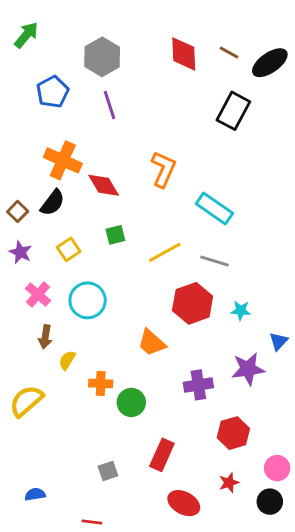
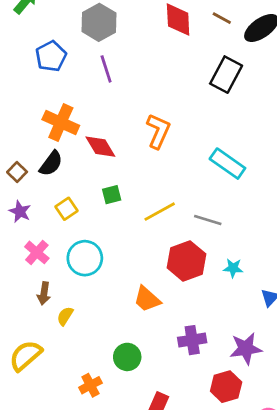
cyan rectangle: (214, 209) -> (227, 164), moved
purple star: (248, 369) -> (246, 349), moved
orange cross: (101, 384) -> (90, 385), moved, turned -30

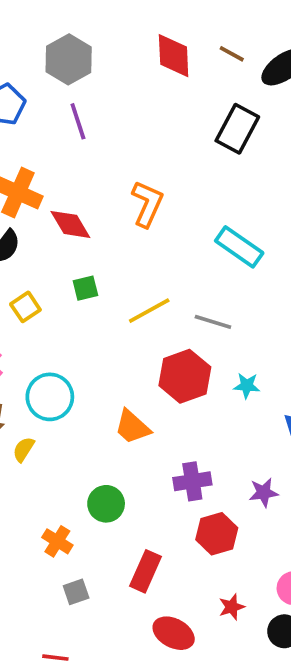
cyan circle: (85, 258) -> (50, 397), moved
purple star: (246, 349) -> (264, 493), size x0.7
orange cross: (90, 385) -> (57, 541), turned -30
red hexagon: (226, 387) -> (217, 534), moved

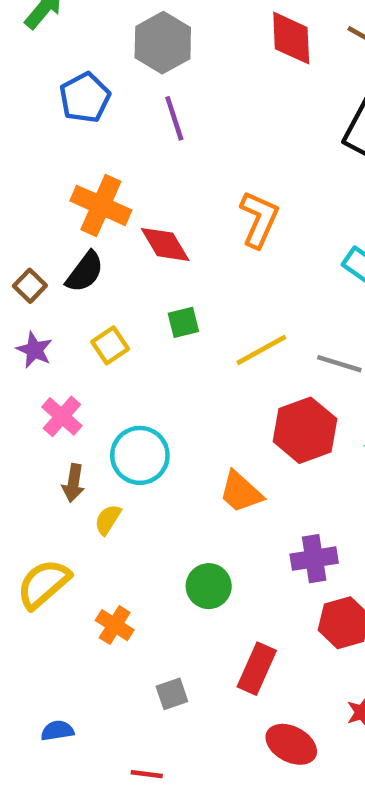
orange cross: (57, 541) -> (115, 625), moved

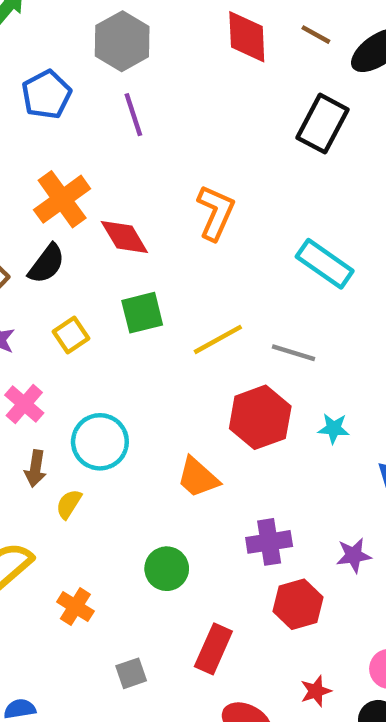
orange cross: (101, 205) -> (62, 199), turned 30
green square: (183, 322) -> (142, 313), size x1.4

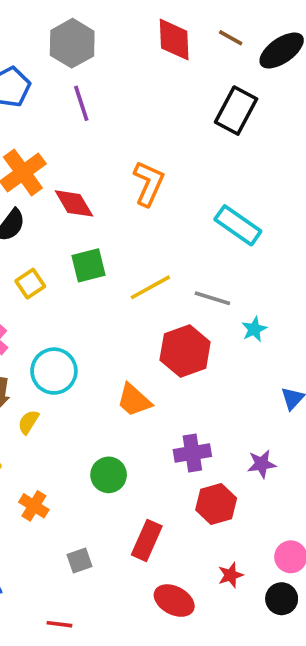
cyan star: (334, 428) -> (254, 329), moved, turned -30

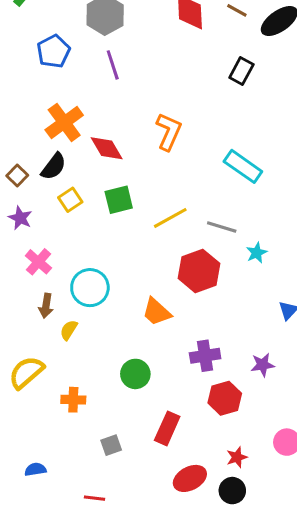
black rectangle: (236, 111) -> (241, 71), size x0.7
yellow square: (30, 284) -> (70, 200), moved
orange cross: (34, 506) -> (73, 400), turned -30
black circle: (282, 599) -> (232, 491), moved
red ellipse: (174, 601) -> (190, 478), turned -56

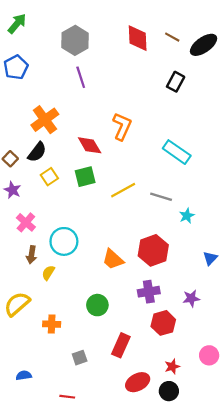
blue pentagon: (54, 51) -> (16, 67), moved
red diamond: (107, 148) -> (90, 145), moved
red hexagon: (199, 271) -> (153, 250), moved

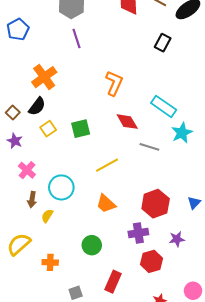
red diamond: (90, 145) -> (127, 122), moved
yellow line: (123, 190) -> (107, 165), moved
cyan star: (187, 216) -> (182, 133), moved, size x1.5
red hexagon: (153, 250) -> (156, 204), moved

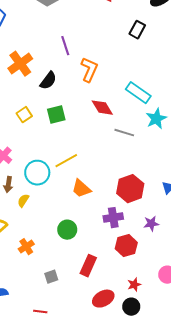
purple line: (77, 39) -> (65, 46), moved
black semicircle: (37, 106) -> (48, 81), moved
yellow line: (107, 165) -> (66, 161), moved
orange cross: (50, 262) -> (26, 247), turned -35

